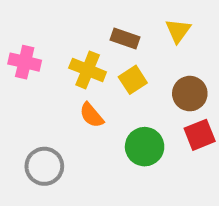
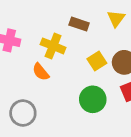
yellow square: (133, 80) -> (97, 61), moved
orange semicircle: (92, 115) -> (41, 72), moved

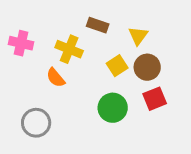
yellow triangle: (116, 19) -> (138, 36), moved

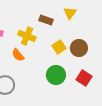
yellow triangle: (138, 36) -> (70, 13), moved
red square: (155, 99) -> (84, 78), moved, turned -35

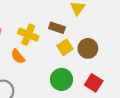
brown rectangle: (46, 20) -> (57, 28), moved

